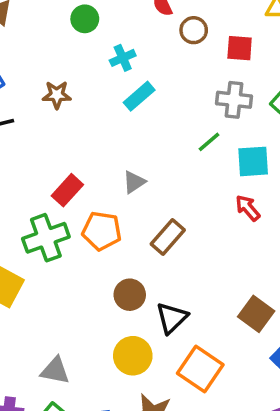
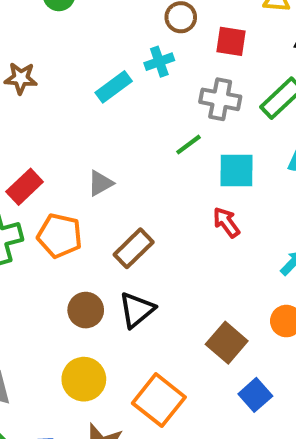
cyan cross: (123, 58) -> (159, 62), moved
black triangle: (172, 318) -> (137, 310), moved

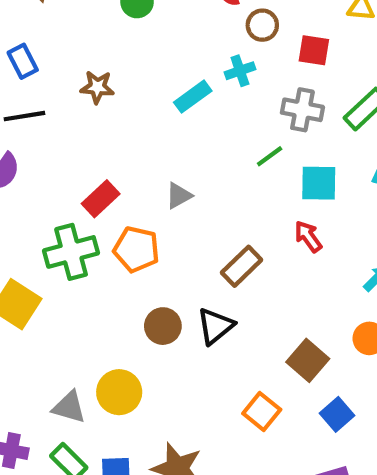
brown rectangle: (134, 248) -> (242, 266), moved
yellow circle: (84, 379) -> (119, 392), moved
orange square: (159, 400) -> (262, 412), moved, size x0.7

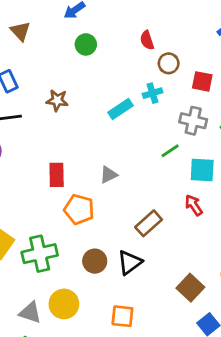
red rectangle: (101, 199) -> (57, 175), turned -50
green cross: (71, 252) -> (40, 254), moved
orange square: (262, 412) -> (122, 316), moved, turned -35

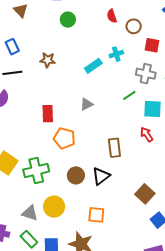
brown circle: (169, 63) -> (134, 26), moved
gray triangle: (109, 175) -> (87, 104), moved
brown rectangle: (149, 223) -> (114, 148), turned -54

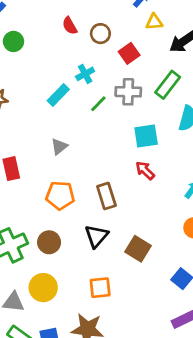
red square: (152, 45) -> (129, 53), turned -35
green line: (129, 95) -> (98, 104), moved
orange pentagon: (64, 138) -> (60, 195), moved
brown circle: (76, 175) -> (49, 242), moved
brown square: (145, 194) -> (138, 249), moved

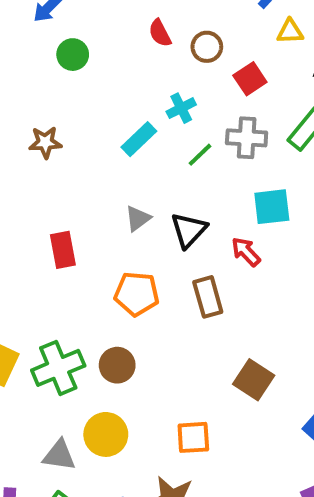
red arrow: (145, 170) -> (246, 252), moved
black triangle: (96, 236) -> (189, 230), moved

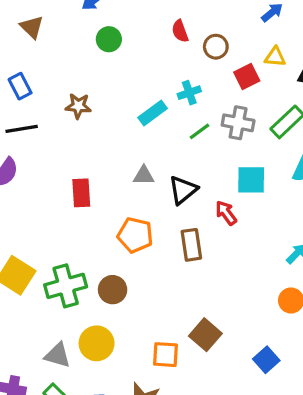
yellow triangle: (290, 32) -> (275, 57), moved
gray triangle: (138, 218) -> (144, 176), turned 30
brown square: (254, 380) -> (205, 335), moved

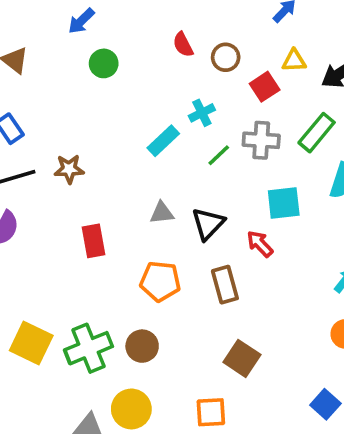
brown star: (78, 106) -> (69, 169), moved
brown square: (205, 335) -> (242, 358), moved

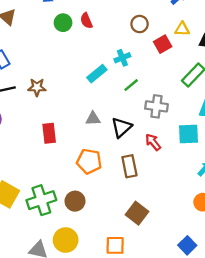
red semicircle: (183, 45) -> (86, 21), moved
gray cross: (261, 140) -> (156, 106), moved
cyan square: (284, 203) -> (188, 134), moved

